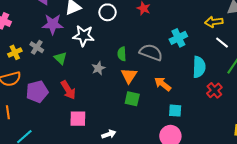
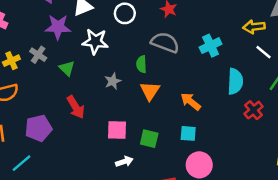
gray semicircle: (151, 52) -> (165, 42), moved
purple pentagon: (37, 92) -> (39, 128), moved
green square: (132, 99) -> (149, 139), moved
cyan square: (175, 111) -> (188, 133), moved
pink square: (78, 119) -> (117, 130), moved

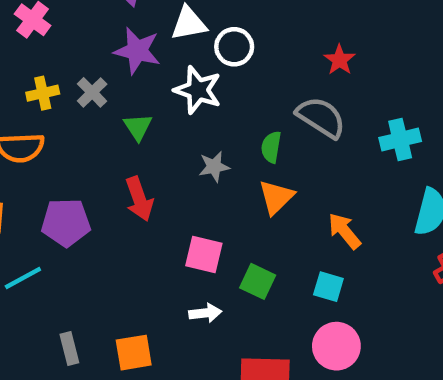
white circle: (125, 13) -> (234, 47), moved

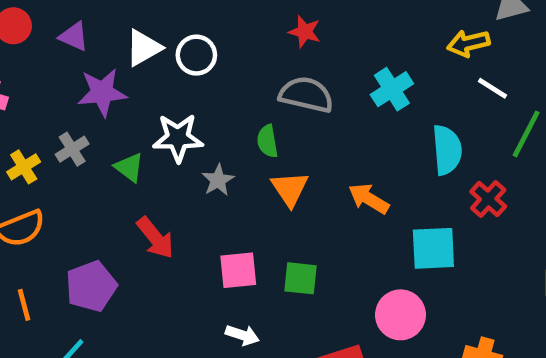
white star: (198, 90) -> (178, 138), moved
gray cross: (92, 92) -> (72, 149), turned 32
cyan square: (328, 287) -> (433, 248), moved, size x1.5
white arrow: (205, 313) -> (242, 335), moved, turned 44

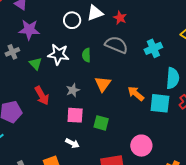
white triangle: (144, 48) -> (95, 13), moved
green semicircle: (267, 141) -> (86, 55), moved
gray star: (218, 180) -> (73, 90), moved
cyan square: (433, 248) -> (160, 103), moved

